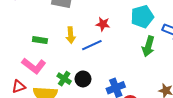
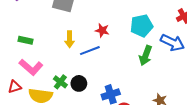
green rectangle: (40, 40) -> (26, 40), moved

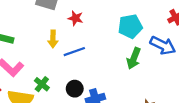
red star: (102, 30) -> (76, 18), moved
black circle: (79, 83) -> (75, 89), moved

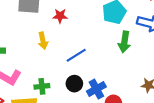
blue line: (74, 52) -> (76, 55), moved
green cross: (42, 84) -> (42, 86), turned -32

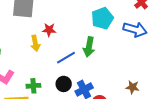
red star: (60, 16) -> (49, 30), moved
green arrow: (124, 42) -> (89, 47), moved

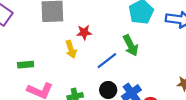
green arrow: (89, 47) -> (131, 45), turned -30

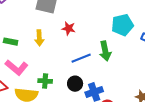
yellow arrow: (71, 49) -> (39, 38), moved

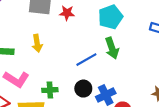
cyan pentagon: (122, 25) -> (110, 17), moved
red star: (69, 28) -> (67, 13), moved

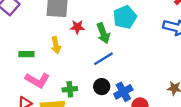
red star: (67, 13) -> (77, 27), moved
green arrow: (112, 48) -> (103, 33), moved

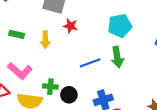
green arrow: (103, 33) -> (117, 57), moved
green rectangle: (26, 54) -> (17, 34), moved
black circle: (102, 87) -> (69, 95), moved

